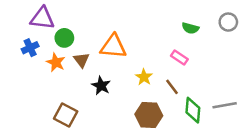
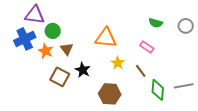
gray circle: (228, 22) -> (186, 26), moved
orange triangle: (113, 46) -> (106, 38), moved
blue cross: (30, 48) -> (25, 39), size x1.5
brown square: (66, 115) -> (60, 77), moved
brown hexagon: (149, 115) -> (110, 94), moved

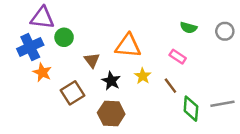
brown triangle: (67, 49) -> (92, 60), moved
orange star: (46, 51) -> (42, 72), moved
black star: (83, 70) -> (111, 81), moved
brown square: (60, 77) -> (72, 93), turned 30
brown hexagon: (110, 94) -> (111, 113), moved

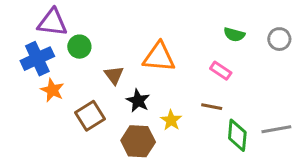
yellow star: (143, 76) -> (171, 120), moved
brown line: (170, 86) -> (212, 107), turned -42

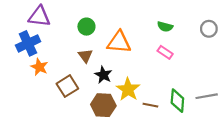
green semicircle: (234, 35) -> (165, 27), moved
green circle: (79, 47) -> (86, 27), moved
brown line: (212, 107) -> (150, 105), moved
yellow star: (171, 120) -> (128, 89), size x1.5

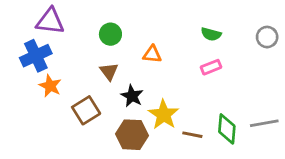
orange triangle: (119, 42) -> (152, 54), size x0.6
pink rectangle: (165, 52) -> (211, 67), turned -56

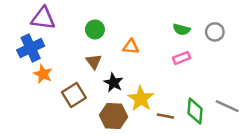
gray circle: (267, 37) -> (215, 32), moved
gray line: (264, 123) -> (227, 106), turned 35

